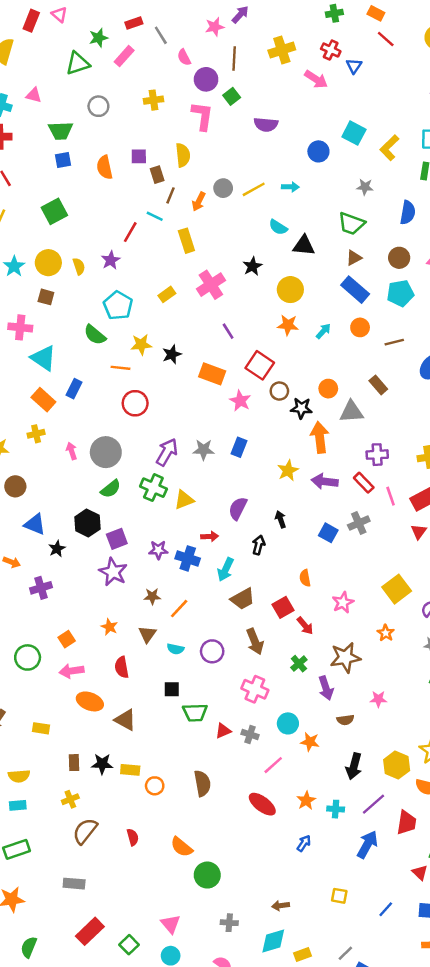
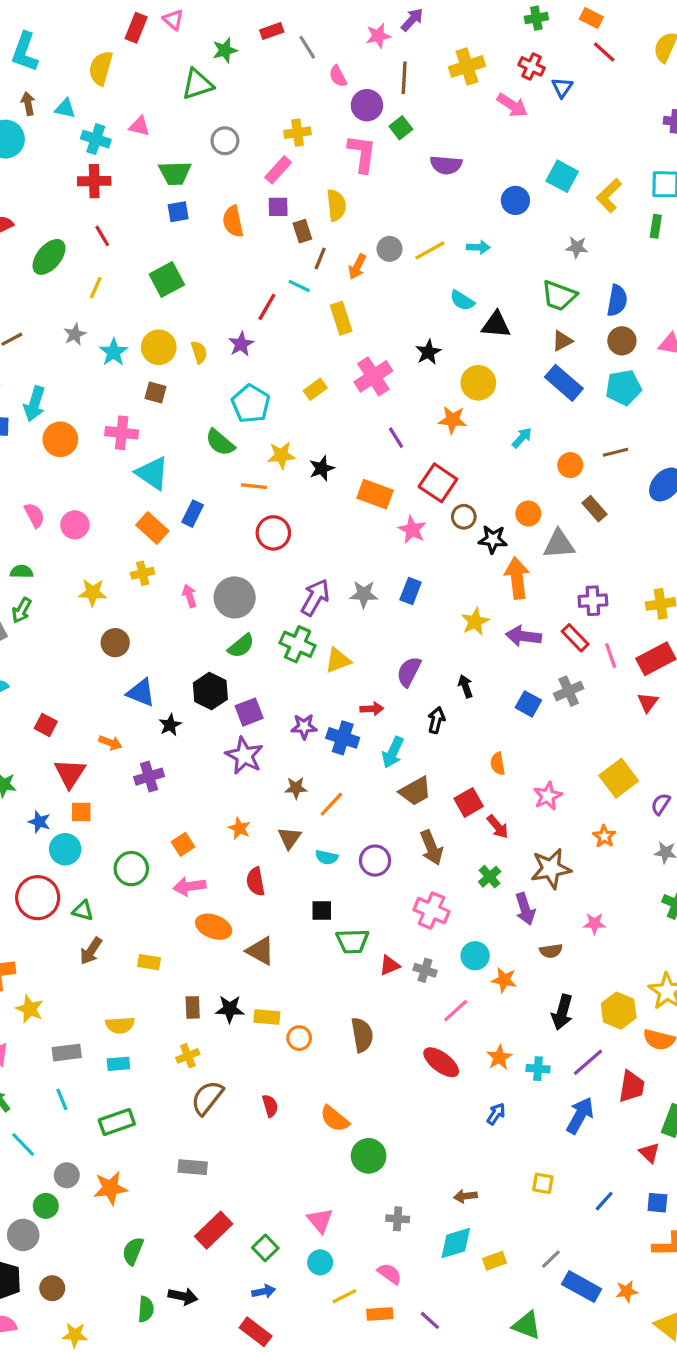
pink rectangle: (124, 56) -> (278, 170), moved
blue semicircle: (408, 213) -> (617, 300), moved
orange star: (288, 325) -> (452, 420), moved
orange circle: (360, 327) -> (570, 465), moved

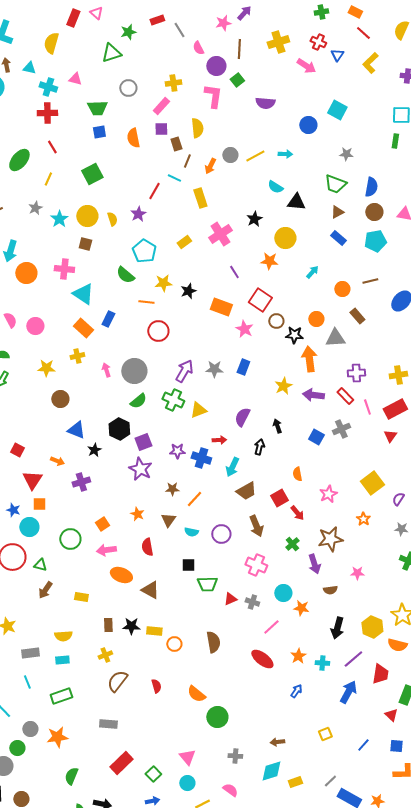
yellow L-shape: (609, 196) -> (370, 63), moved
blue rectangle: (564, 383) -> (338, 238), size x0.7
yellow square: (543, 1183) -> (325, 734), turned -32

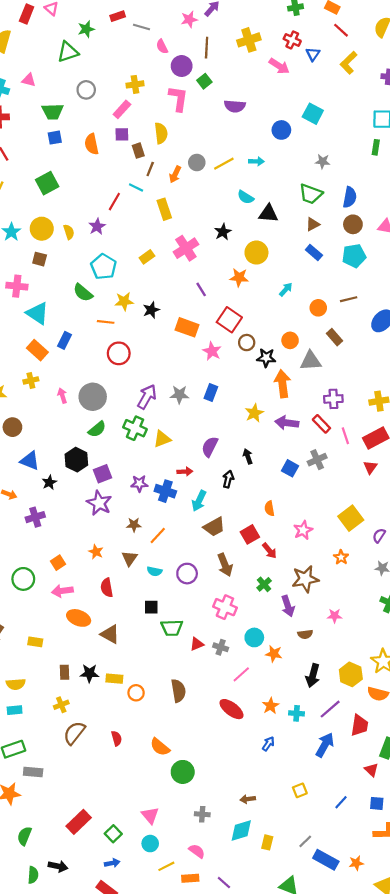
gray line: (179, 30) -> (141, 27), turned -42
gray rectangle: (108, 724) -> (33, 772), moved
yellow rectangle: (295, 782) -> (267, 842), turned -56

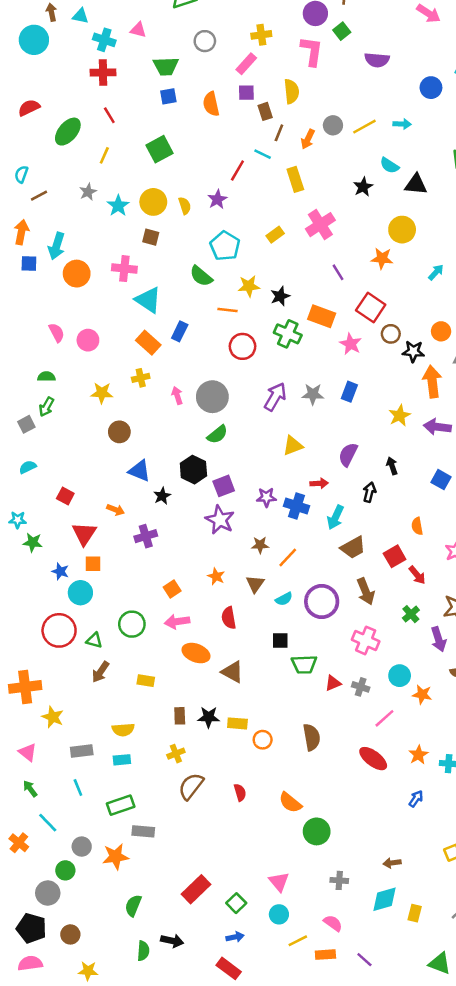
black star: (223, 232) -> (363, 187), moved
green cross: (135, 428) -> (288, 334), moved
cyan semicircle: (154, 571) -> (284, 599), turned -40
purple circle: (187, 574) -> (322, 601), size x1.4
green circle: (23, 579) -> (132, 624), moved

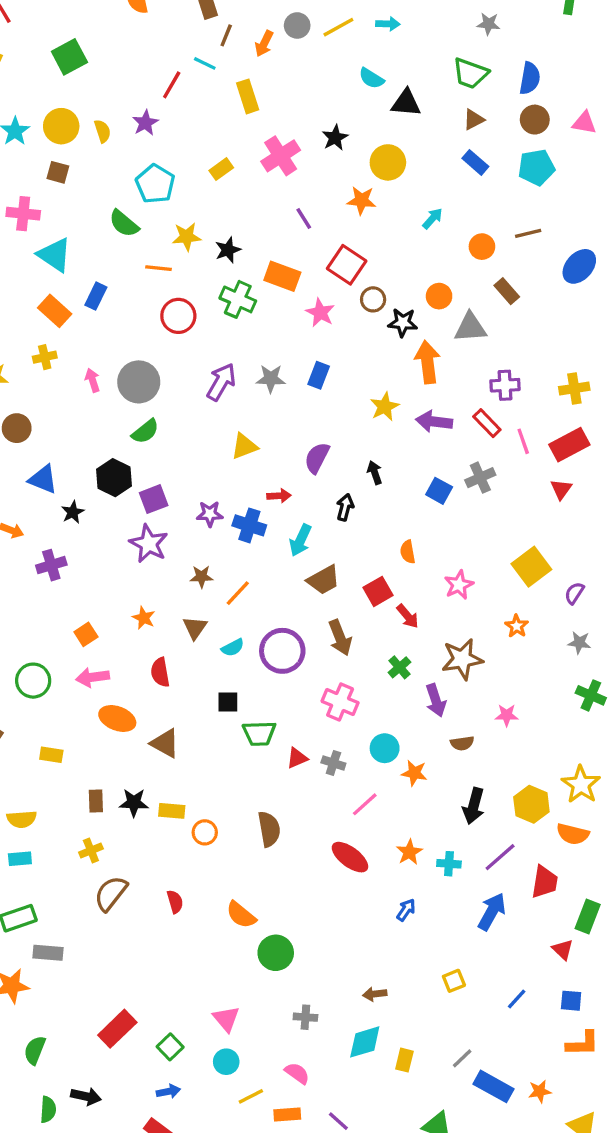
black star: (363, 187) -> (335, 138), moved

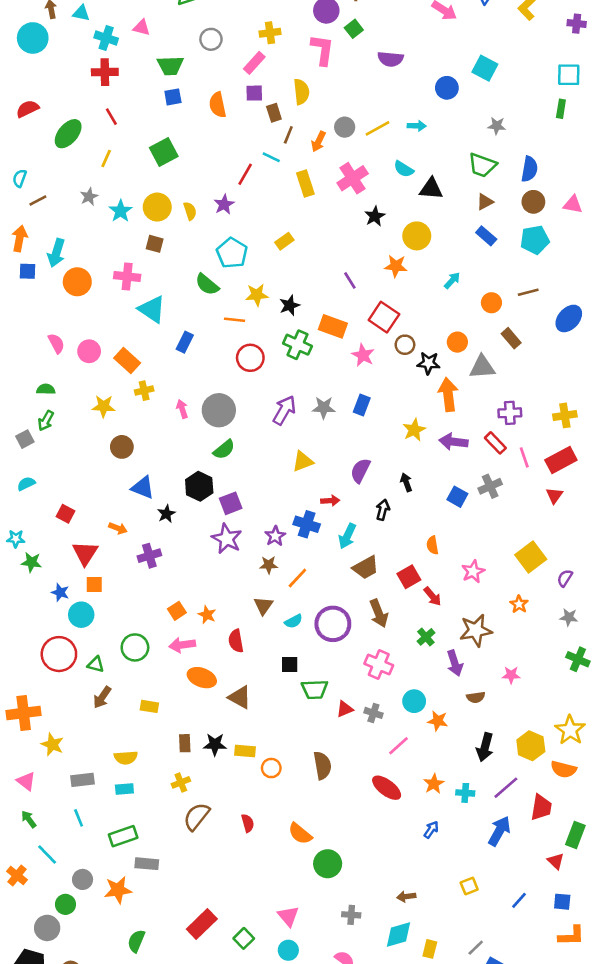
pink cross: (281, 156) -> (353, 178), moved
orange rectangle: (55, 311) -> (127, 360), moved
purple star: (210, 514) -> (275, 536), moved, turned -30
orange star: (144, 618) -> (207, 615), moved

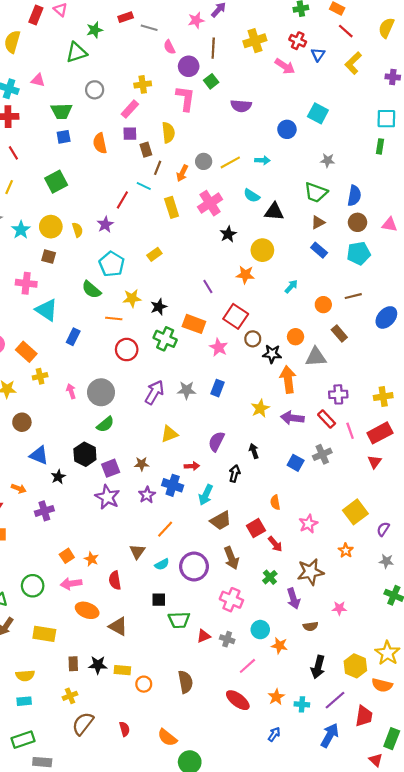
brown star: (269, 565) -> (142, 464), moved
yellow rectangle: (149, 706) -> (44, 634), size x1.5

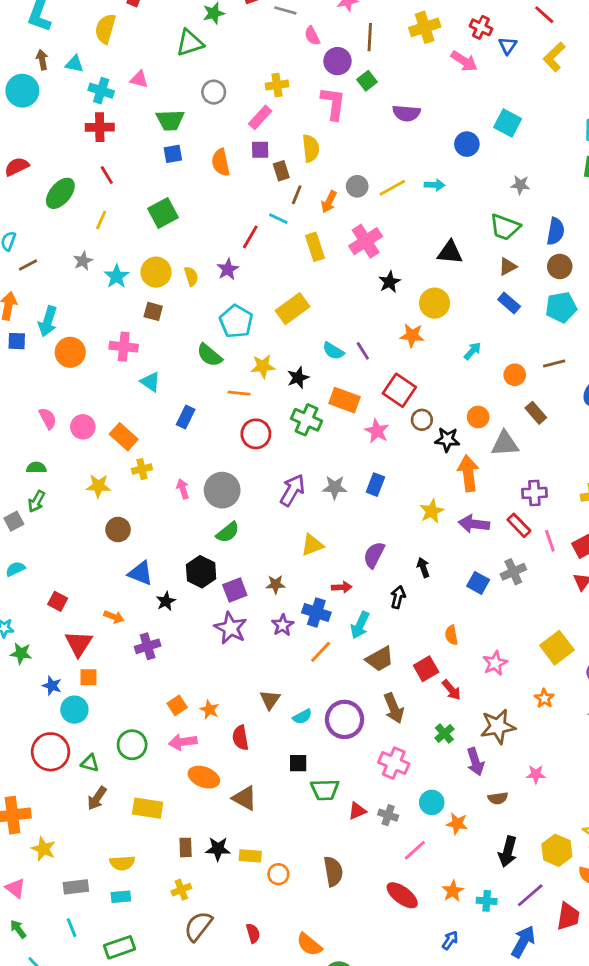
cyan semicircle: (252, 196) -> (333, 351), moved
yellow rectangle: (154, 254) -> (292, 309), size x1.6
cyan triangle: (46, 310) -> (150, 382), size x0.7
orange line: (165, 529) -> (321, 652), moved

